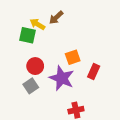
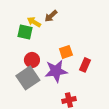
purple star: (62, 78) -> (56, 71), turned -30
gray square: (31, 86) -> (28, 78), size x1.6

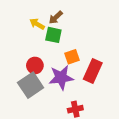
green square: (25, 32) -> (53, 35), moved
red rectangle: (85, 65) -> (93, 71), size x1.5

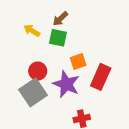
yellow arrow: (37, 24) -> (32, 31), moved
purple star: (61, 77) -> (66, 84), turned 30

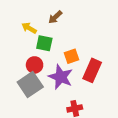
green square: (58, 38) -> (44, 43), moved

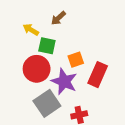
red circle: (35, 65) -> (37, 69), size x1.5
gray square: (30, 85) -> (47, 103), moved

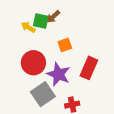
green square: (47, 46) -> (41, 21), moved
orange square: (76, 60) -> (65, 45), moved

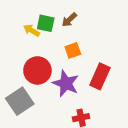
brown arrow: (53, 17) -> (69, 20), moved
gray square: (43, 94) -> (20, 101), moved

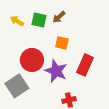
yellow arrow: (32, 30) -> (17, 21), moved
orange square: (73, 50) -> (62, 43), turned 32

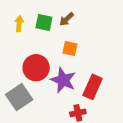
yellow arrow: (17, 21) -> (19, 24), turned 64
red rectangle: (85, 65) -> (93, 87), moved

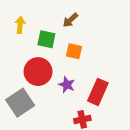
green square: (44, 23) -> (46, 39), moved
purple star: (63, 80) -> (67, 85), size x0.6

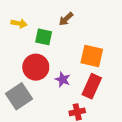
yellow arrow: (20, 25) -> (19, 23), turned 96
orange square: (74, 51) -> (92, 56), moved, size x1.5

